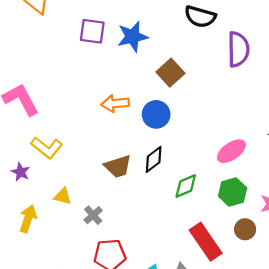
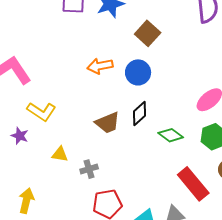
green diamond: (186, 186) -> (171, 135), turned 65
gray cross: (93, 215) -> (89, 169), turned 30
yellow arrow: (28, 219) -> (26, 201), moved

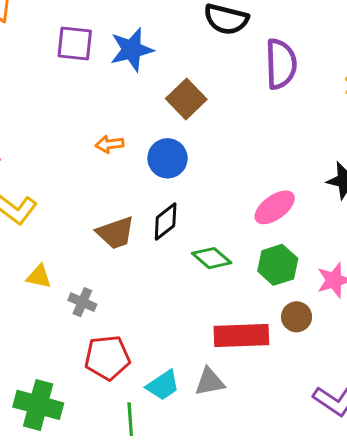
orange arrow: (100, 66) -> (109, 144), size x0.7
gray cross: (89, 169) -> (82, 302), turned 36
red rectangle: (193, 184) -> (241, 335), turned -56

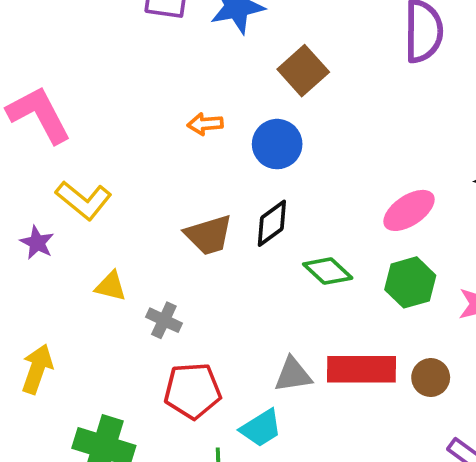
brown circle: (297, 317) -> (431, 378), moved
gray triangle: (210, 382) -> (293, 375), moved

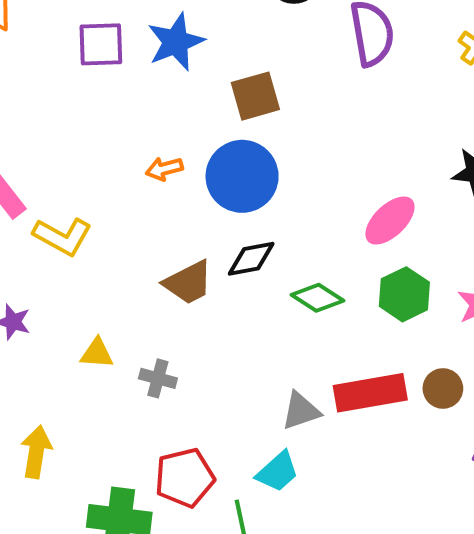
brown square: (303, 71) -> (255, 96), turned 36
blue circle: (277, 144) -> (242, 176), size x1.4
yellow L-shape: (84, 200) -> (62, 236), moved
black diamond: (272, 223) -> (251, 259), turned 36
red pentagon: (193, 391) -> (185, 478), moved

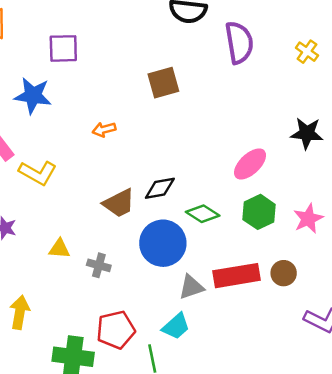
blue star: (176, 42) -> (33, 96), moved, turned 30
blue circle: (242, 176) -> (163, 243), moved

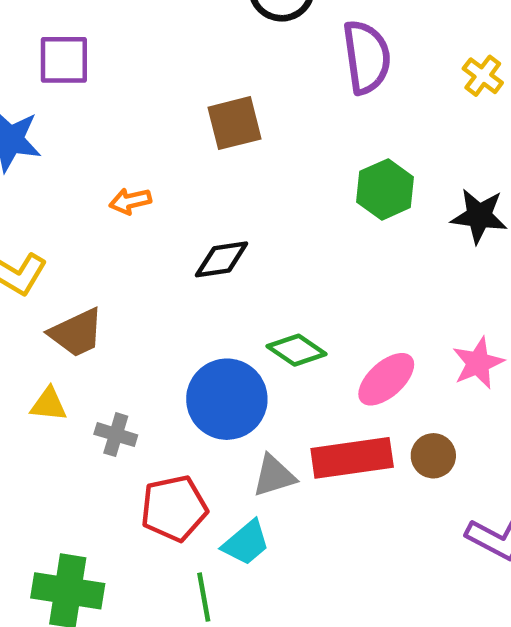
pink ellipse: (250, 164) -> (386, 379), moved
black diamond: (160, 188) -> (222, 259), moved
brown trapezoid: (119, 203) -> (76, 333), moved
green hexagon: (259, 212) -> (385, 189), moved
red pentagon: (116, 330) -> (174, 508), moved

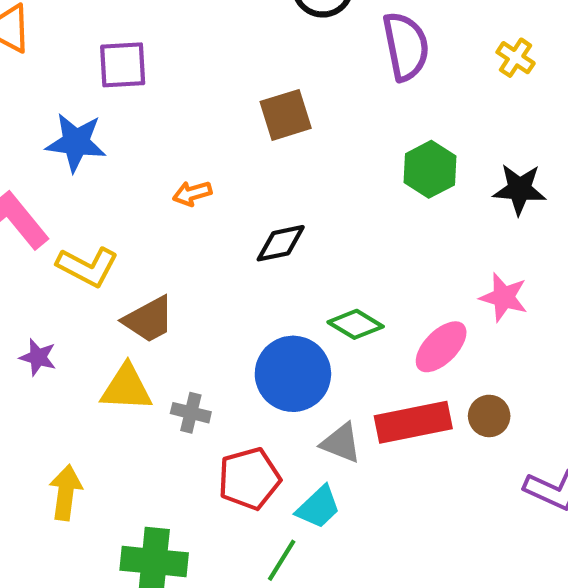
pink star: (478, 363) -> (504, 297), moved, turned -30
yellow triangle: (49, 404) -> (126, 388), size x1.5
gray triangle: (274, 476) -> (341, 443), turned 42
green line: (204, 597) -> (282, 560), turned 45

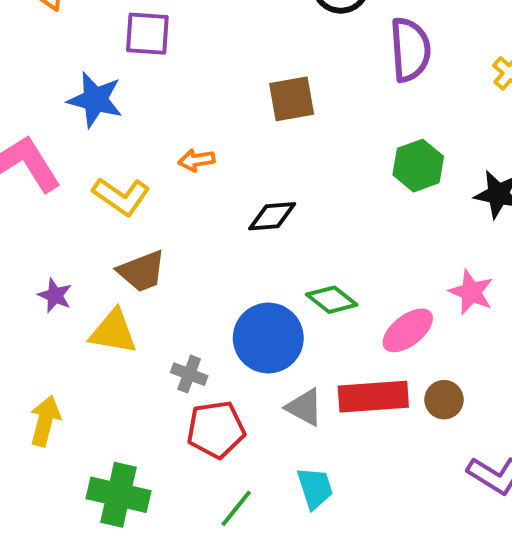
yellow L-shape: (87, 267) -> (121, 196), moved
purple star: (38, 357) -> (55, 295), moved
gray cross: (191, 413) -> (189, 374), moved
cyan trapezoid: (318, 507) -> (315, 488), moved, turned -72

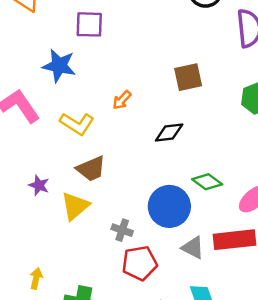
brown square: (292, 99) -> (188, 77), moved
orange arrow: (196, 160) -> (122, 100), turned -36
yellow triangle: (113, 332) -> (75, 206), turned -48
yellow arrow: (45, 421) -> (36, 278), moved, size x0.7

